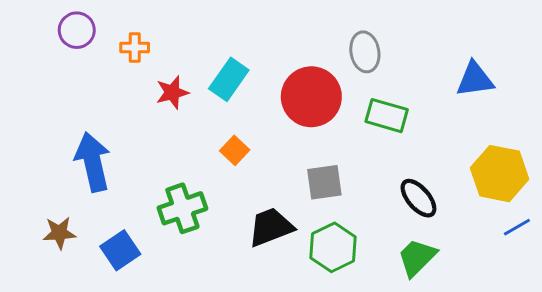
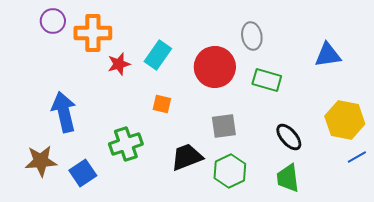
orange cross: (135, 48) -> (93, 33), size x1.8
orange square: (235, 150) -> (162, 104), turned -30
brown star: (59, 233) -> (41, 161), size x1.4
green trapezoid: (417, 257) -> (288, 178), turned -52

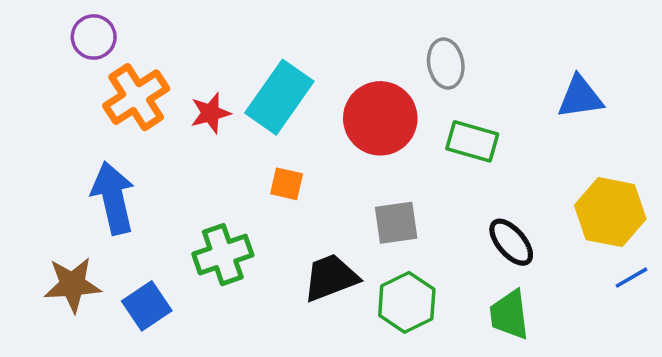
orange cross: (93, 33) -> (136, 97), moved, turned -33
cyan rectangle: (158, 55) -> (279, 97), size x1.4

